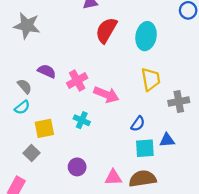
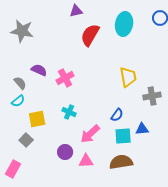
cyan ellipse: (146, 36) -> (124, 24), moved
pink arrow: (106, 94) -> (90, 134), moved, turned 115
pink triangle: (113, 177) -> (86, 161), moved

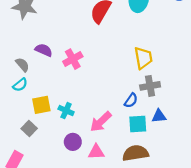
gray cross: (152, 96) -> (150, 86), moved
cyan cross: (69, 112) -> (66, 111), moved

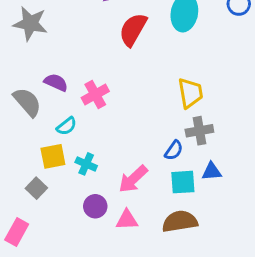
gray semicircle: (22, 65) -> (27, 102), size x1.5
cyan semicircle: (20, 85) -> (67, 126), moved

